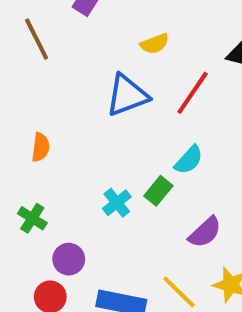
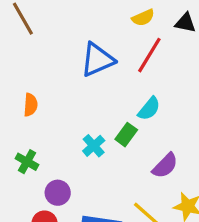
yellow semicircle: (155, 44) -> (143, 18), moved

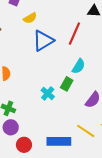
yellow semicircle: (143, 18) -> (30, 18), moved
purple circle: (58, 193) -> (11, 127), moved

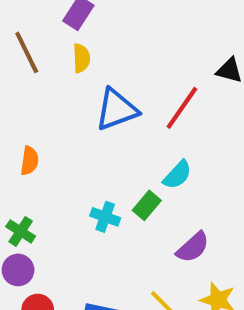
yellow semicircle: (30, 18) -> (81, 58), moved, turned -72
cyan cross: (48, 93) -> (105, 217), turned -32

